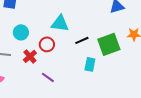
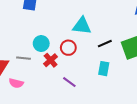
cyan circle: (21, 32) -> (41, 44), moved
cyan rectangle: (90, 64) -> (104, 69), moved

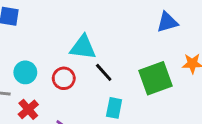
black line: (105, 44) -> (104, 72), moved, turned 72
red cross: (51, 60) -> (28, 109), moved

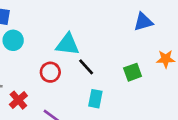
cyan circle: (25, 72) -> (13, 40), moved
green square: (155, 78) -> (133, 72), size x0.6

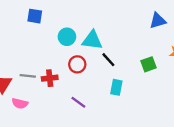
cyan circle: (13, 40) -> (67, 37), moved
red cross: (18, 100) -> (50, 78), moved, turned 35

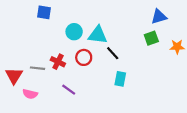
green square: (149, 64) -> (151, 38), moved
red cross: (50, 78) -> (58, 62), moved, turned 32
purple line: (78, 102) -> (69, 90), moved

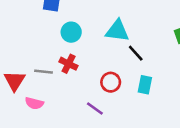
cyan circle: (74, 32) -> (71, 32), moved
red circle: (84, 57) -> (111, 82), moved
purple line: (69, 90) -> (95, 108), moved

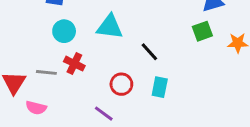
cyan triangle: (117, 31) -> (110, 27), moved
cyan circle: (71, 32) -> (64, 31), moved

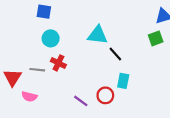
cyan triangle: (110, 27) -> (98, 35), moved
red circle: (121, 84) -> (105, 95), moved

